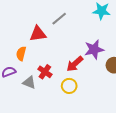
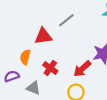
red cross: (45, 72) -> (50, 68), moved

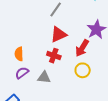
red triangle: (43, 36) -> (59, 34), moved
orange semicircle: (25, 57) -> (19, 54), moved

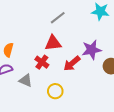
yellow circle: (83, 70) -> (55, 91), moved

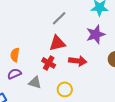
purple star: (92, 50) -> (96, 34), moved
red arrow: (72, 63) -> (78, 61), turned -126

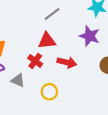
purple star: (96, 34) -> (90, 36), turned 30

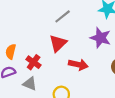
red triangle: (47, 41) -> (58, 43), turned -36
red cross: (35, 61) -> (34, 62), moved

